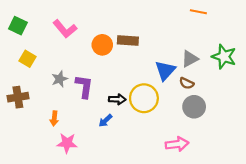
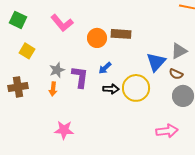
orange arrow: (54, 118) -> (53, 89), moved
blue arrow: (105, 121) -> (105, 68), moved

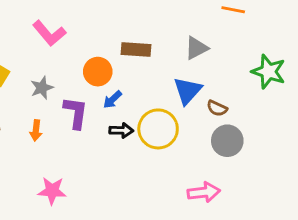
orange circle: (97, 38) -> (98, 72), moved
gray triangle: (179, 51) -> (196, 48), moved
gray star: (57, 70) -> (42, 88), moved

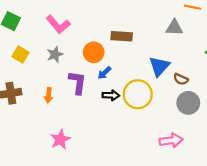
gray triangle: (196, 48) -> (174, 28), moved, turned 30
gray star: (42, 88) -> (55, 54), moved
pink star: (52, 191) -> (60, 139), turned -30

